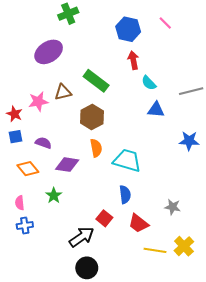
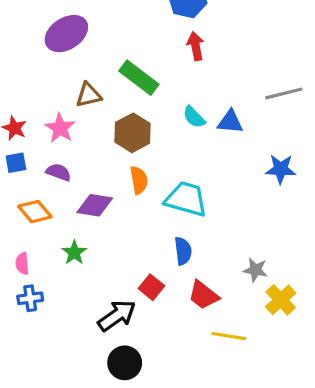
cyan semicircle: (149, 83) -> (194, 117), moved
pink star: (38, 102) -> (60, 128), moved, turned -30
yellow cross: (184, 246) -> (281, 300), moved

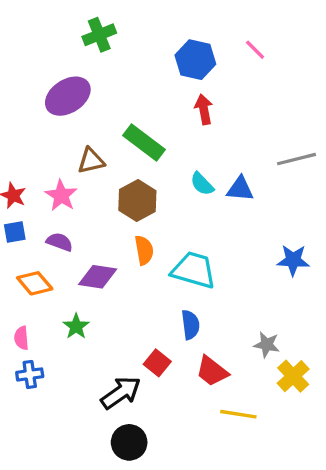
blue star: (281, 169) -> (293, 260), moved

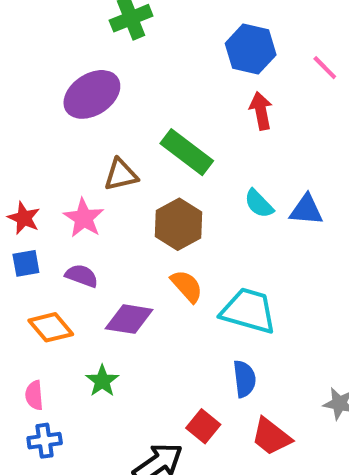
pink line: (255, 50) -> (325, 68), moved
orange semicircle: (144, 250) -> (187, 286), turned -32

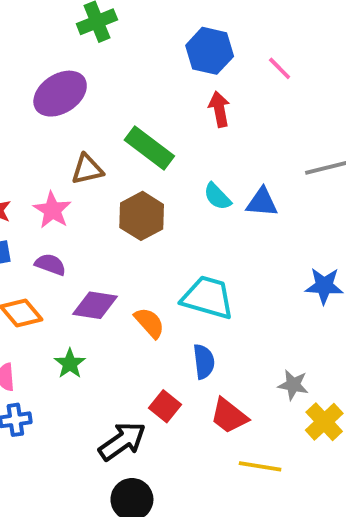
orange semicircle: (187, 286) -> (149, 323), moved

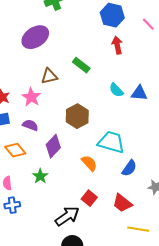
green rectangle: (149, 148) -> (81, 65), size x0.7
brown hexagon: (142, 216) -> (77, 116), moved
purple diamond: (95, 305) -> (53, 146), turned -55
orange semicircle: (149, 323) -> (89, 163), moved
blue semicircle: (204, 362) -> (129, 168), moved, turned 42

